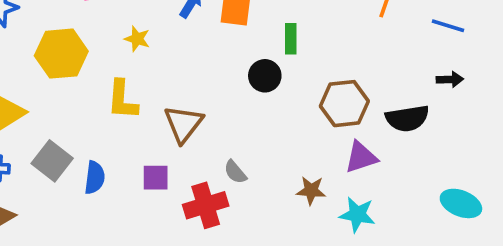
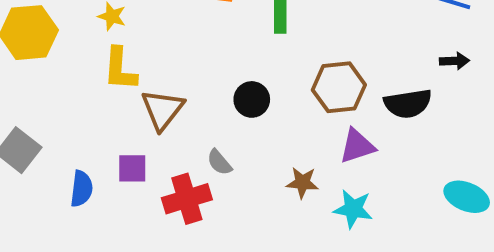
black circle: (265, 76) -> (252, 99), moved
yellow L-shape: (122, 100) -> (120, 69), moved
blue semicircle: (95, 178) -> (81, 189), moved

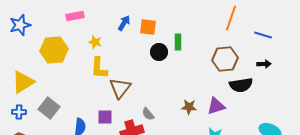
brown hexagon: (339, 87) -> (225, 59), moved
black circle: (252, 99) -> (159, 52), moved
brown star: (302, 183) -> (189, 107), moved

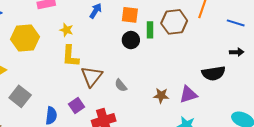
orange square: (148, 27) -> (130, 15), moved
brown hexagon: (225, 59) -> (174, 22), moved
gray semicircle: (148, 114) -> (121, 85), moved
purple square: (105, 117) -> (76, 106), turned -35

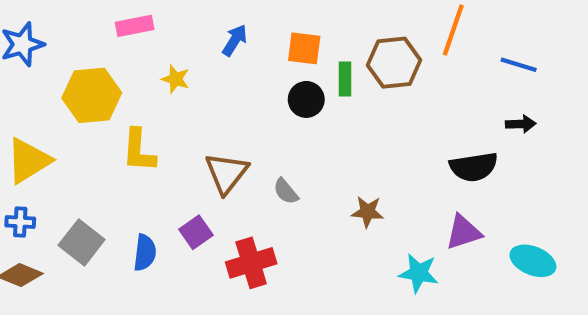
yellow L-shape: (70, 56) -> (139, 151), moved
purple triangle: (188, 94) -> (463, 232), moved
gray square: (20, 96) -> (82, 242), moved

